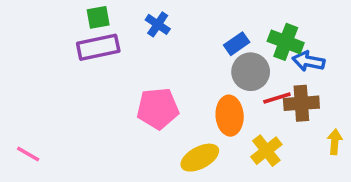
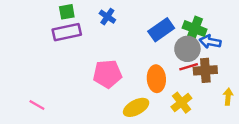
blue rectangle: (237, 44) -> (161, 30), size x1.5
gray circle: (251, 72) -> (187, 49), moved
pink line: (28, 154) -> (37, 105), moved

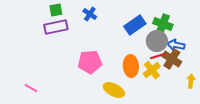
blue arrow: (210, 42) -> (176, 45), moved
brown cross: (205, 70) -> (172, 59), turned 36
yellow cross: (181, 103) -> (152, 70), moved
yellow ellipse: (136, 107) -> (114, 90), turned 55

